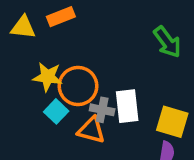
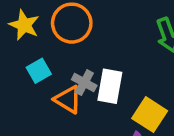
yellow star: (48, 77) -> (24, 25), moved
orange circle: (78, 86) -> (72, 23), moved

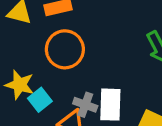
yellow star: (24, 25) -> (20, 85), moved

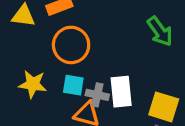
cyan square: (40, 100) -> (73, 85), moved, turned -35

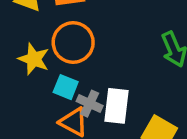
yellow star: (33, 84) -> (34, 59), moved

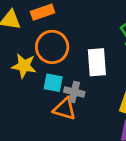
white rectangle: (117, 106) -> (97, 62), moved

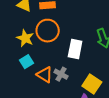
cyan square: (53, 83) -> (27, 62), moved, turned 32
gray cross: (74, 92) -> (61, 74), moved

